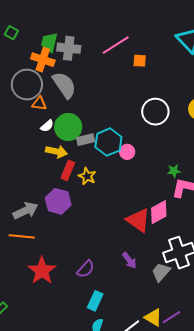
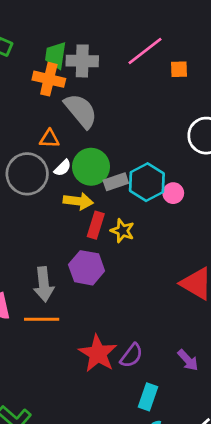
gray circle: (27, 85) -> (27, 174), moved
gray arrow: (25, 211) -> (44, 284), turned 115
purple arrow: (129, 260) -> (188, 360), moved
red star: (42, 271) -> (98, 354), moved

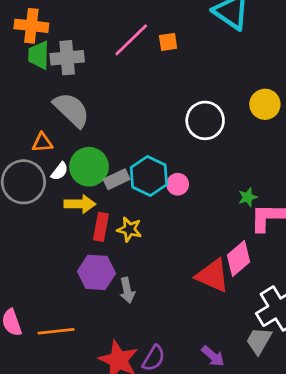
orange square: (179, 69) -> (168, 42), moved
orange cross: (49, 79) -> (31, 26), moved
gray arrow: (44, 284) -> (127, 290), moved, size x0.7

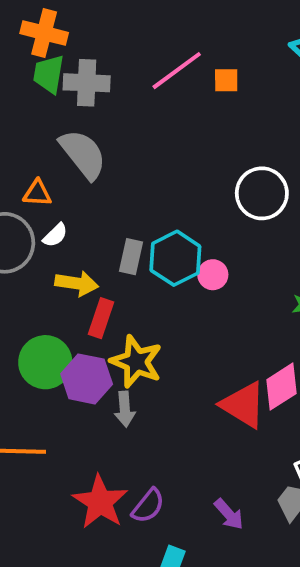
green circle: (89, 167) -> (45, 362), moved
gray rectangle: (117, 179) -> (131, 257), turned -60
yellow star: (129, 229) -> (136, 362), moved, size x1.5

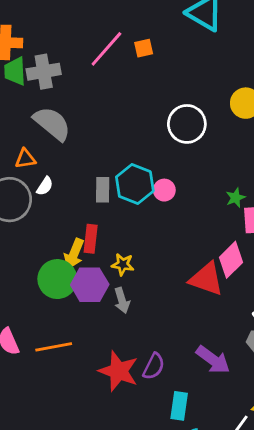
yellow arrow: (77, 283) -> (74, 254), moved, turned 116
yellow star: (136, 362) -> (123, 264), size x0.6
purple arrow: (229, 514) -> (213, 360), size x1.4

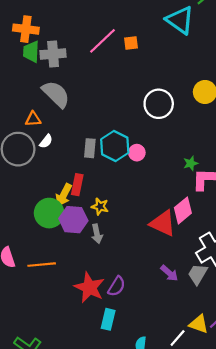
purple arrow: (213, 360) -> (169, 273), moved, size x0.7
cyan rectangle: (179, 406) -> (108, 319), moved

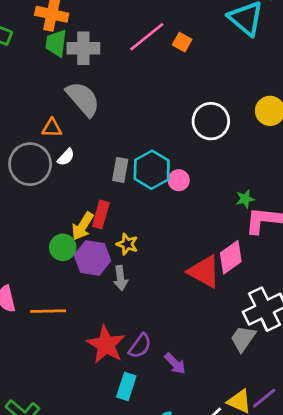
orange square: (131, 43) -> (182, 42), turned 32
green circle: (49, 213) -> (63, 247), size x0.7
purple arrow: (169, 273) -> (175, 364), moved

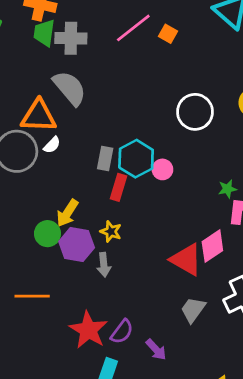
orange triangle: (52, 128) -> (39, 116), size x1.8
red rectangle: (101, 214) -> (118, 187), moved
gray trapezoid: (243, 338) -> (193, 310), moved

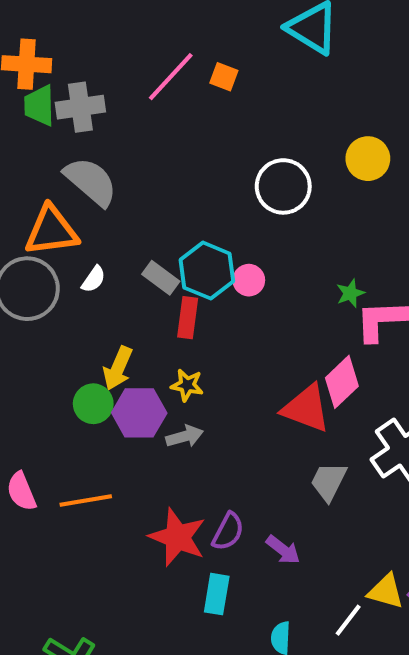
white semicircle: (52, 145) -> (94, 279), moved
gray rectangle: (105, 158) -> (161, 278), turned -55
gray arrow: (104, 265) -> (185, 436), turned -90

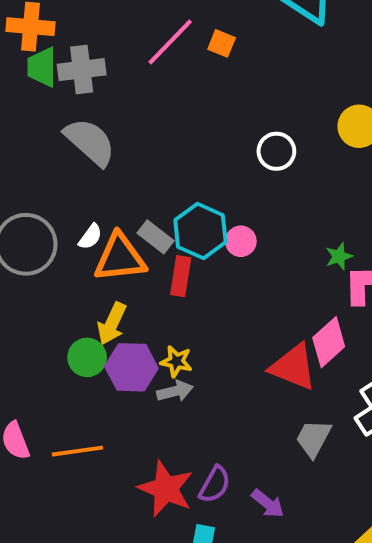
white circle: (283, 186) -> (276, 151), size x0.7
orange triangle: (51, 231) -> (120, 258), moved
yellow star: (187, 385) -> (176, 361), moved

